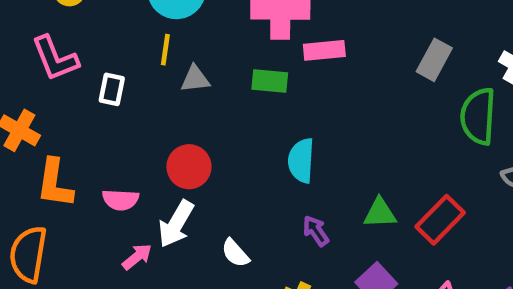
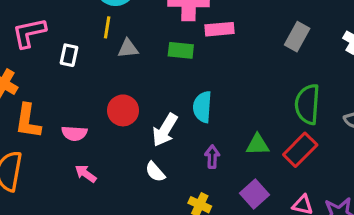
pink L-shape: (55, 58) -> (29, 33), turned 99
green semicircle: (478, 116) -> (307, 104), moved
white arrow: (176, 224) -> (165, 130), moved
purple arrow: (316, 231) -> (212, 157), turned 35
pink arrow: (137, 257) -> (86, 174), turned -105

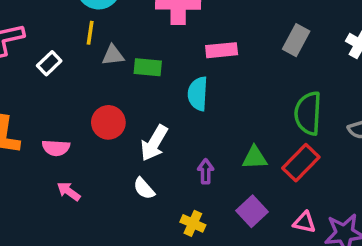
pink rectangle: (220, 29) -> (222, 50), moved
green rectangle: (181, 50) -> (148, 67), moved
white rectangle: (69, 55) -> (49, 63), turned 35
cyan semicircle: (202, 107) -> (198, 94), moved

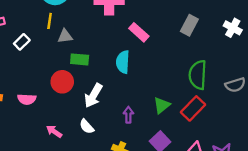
pink rectangle: (222, 50) -> (139, 32), turned 48
green rectangle: (148, 67) -> (80, 59), moved
green triangle: (255, 158) -> (162, 105), turned -36
pink arrow: (69, 191) -> (54, 131), moved

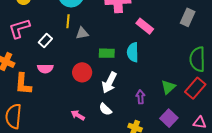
green rectangle: (80, 59) -> (107, 53), moved
pink semicircle: (27, 99) -> (45, 69), moved

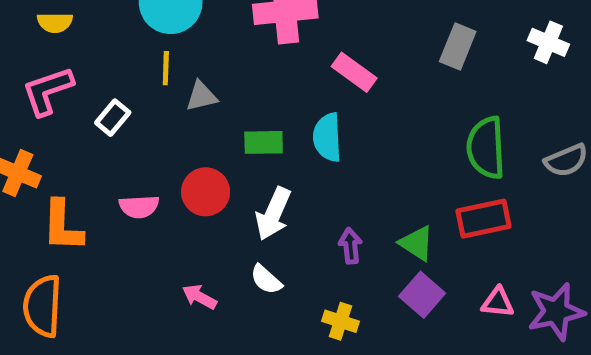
pink semicircle: (45, 69) -> (139, 207), moved
green triangle: (168, 87) -> (417, 243), moved, turned -42
red rectangle: (195, 88) -> (483, 219), turned 40

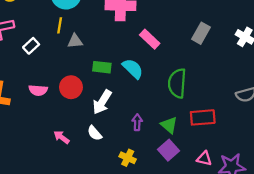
cyan semicircle: (327, 137) -> (133, 69), turned 130
green semicircle: (486, 148) -> (177, 83), moved

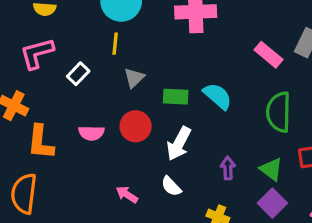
pink rectangle: (150, 39) -> (268, 55), moved
gray triangle: (75, 41) -> (134, 78), moved, turned -35

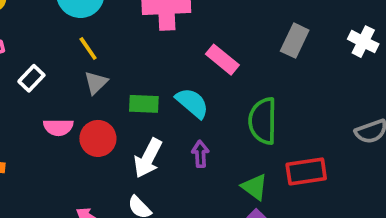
yellow line: (115, 44) -> (88, 48), moved, turned -40
pink rectangle: (268, 55) -> (222, 60), moved
pink semicircle: (91, 133) -> (58, 127), moved
purple arrow: (228, 168) -> (200, 154), moved

